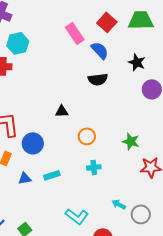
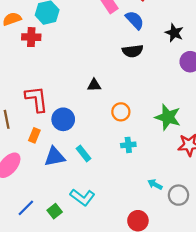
green star: (131, 141) -> (168, 117), size x1.4
cyan rectangle: (52, 175) -> (83, 153), turned 70
blue triangle: (25, 178) -> (55, 157), size x1.5
cyan L-shape: (77, 216) -> (82, 197), moved

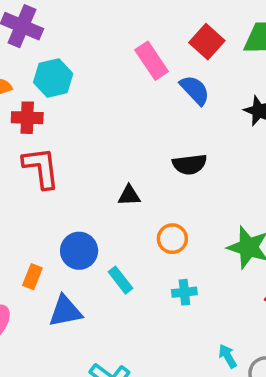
black semicircle: (133, 51) -> (190, 164), moved
red L-shape: (37, 99) -> (41, 168), moved
cyan rectangle: (83, 153) -> (121, 280), moved
cyan arrow: (155, 184) -> (228, 356), turned 32

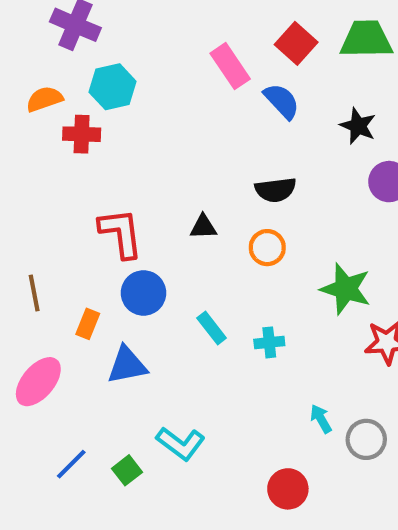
red L-shape: (41, 168) -> (121, 233), moved
orange circle: (172, 239) -> (267, 248), moved
cyan rectangle: (121, 280) -> (212, 328), moved

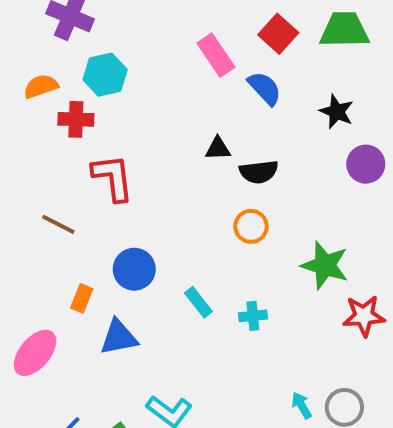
black triangle: (203, 227) -> (218, 149), moved
red L-shape: (121, 233) -> (113, 178), moved
brown line: (34, 293) -> (58, 224), moved, turned -52
cyan arrow: (321, 419) -> (302, 405), moved

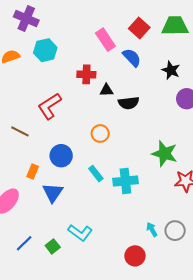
red cross: (76, 119) -> (86, 74), moved
red L-shape: (113, 178) -> (50, 106), turned -116
orange circle: (251, 226) -> (100, 134), moved
cyan cross: (253, 316) -> (125, 181), size x1.6
blue triangle: (119, 337) -> (53, 193), turned -45

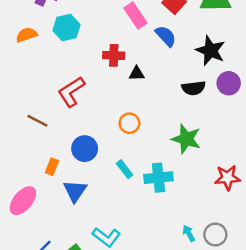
black star: (171, 70) -> (211, 51), size x1.4
black semicircle: (129, 103) -> (194, 88), moved
green star: (165, 154) -> (186, 139), moved

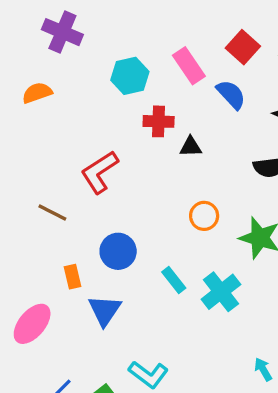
cyan hexagon: (66, 28) -> (130, 76), moved
orange circle: (129, 123) -> (204, 216), moved
orange rectangle: (52, 167) -> (73, 277), turned -35
cyan cross: (158, 178) -> (221, 292), turned -32

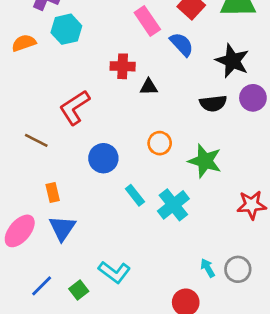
cyan hexagon: (130, 76) -> (66, 29), moved
blue circle: (118, 251) -> (103, 158), moved
blue triangle: (105, 310) -> (62, 228), moved

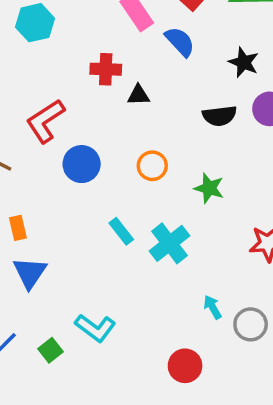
black star: (232, 61) -> (244, 62), size x0.7
blue circle: (103, 158) -> (82, 164), moved
green star: (205, 161) -> (209, 188), size x0.7
cyan arrow: (208, 268) -> (213, 307), moved

